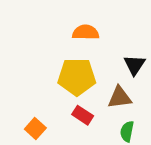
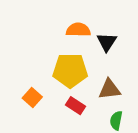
black triangle: (134, 65) -> (107, 42), moved
orange square: (35, 128) -> (32, 97), moved

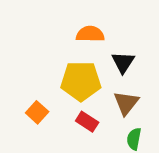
black triangle: (107, 42) -> (123, 62), moved
brown triangle: (109, 89) -> (126, 103), turned -45

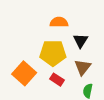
orange square: (37, 112) -> (24, 73), size x1.6

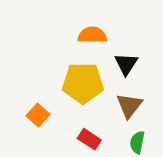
orange square: (24, 73) -> (38, 115), size x0.6
red rectangle: (57, 80) -> (89, 139), moved

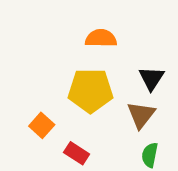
black triangle: (126, 64) -> (151, 78), moved
red rectangle: (89, 139) -> (77, 153), moved

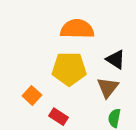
orange semicircle: (101, 38) -> (77, 29), size x1.4
black triangle: (151, 78) -> (116, 60), turned -30

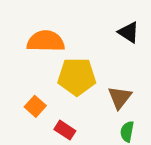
orange semicircle: (77, 29) -> (46, 41), moved
black triangle: (116, 60) -> (129, 32), moved

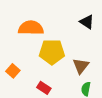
orange square: (35, 106) -> (13, 71), moved

